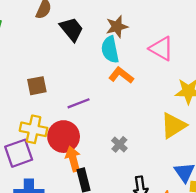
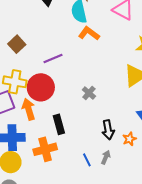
brown square: (37, 86) -> (17, 44), turned -30
orange arrow: (73, 159) -> (29, 109), moved

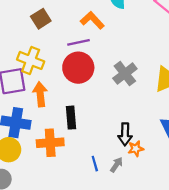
orange L-shape: (89, 33) -> (92, 20), moved
red circle: (41, 87) -> (78, 68), moved
gray cross: (89, 93) -> (125, 74), moved, size x1.5
orange star: (129, 139) -> (136, 149), moved

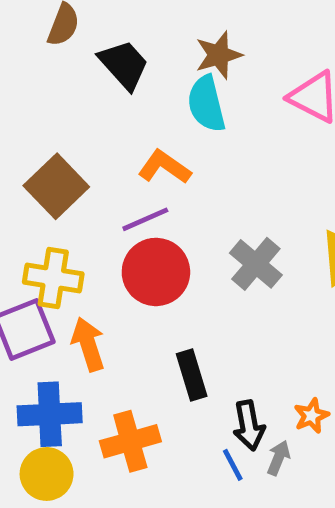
brown square: (41, 19) -> (56, 186), size x1.4
black rectangle: (71, 118) -> (192, 375), moved
black arrow: (125, 134) -> (249, 425), moved

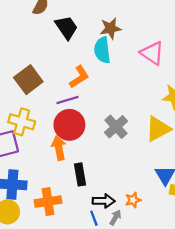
orange L-shape: (164, 167) -> (79, 77), turned 105
orange arrow: (88, 344) -> (59, 148), moved
black arrow: (249, 425) -> (104, 201), turned -85

